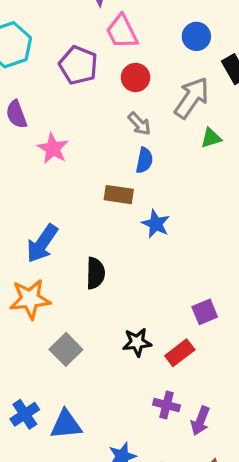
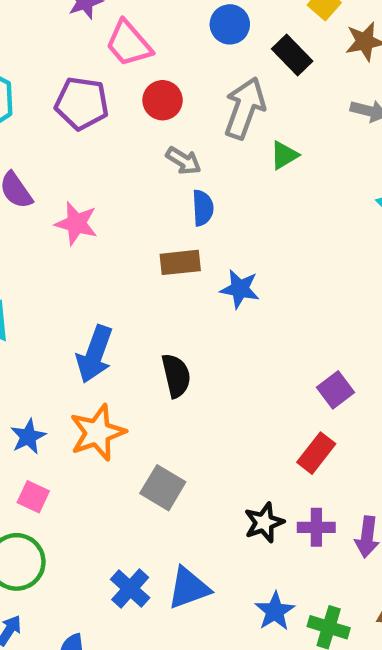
black star: (137, 342) -> (264, 523), moved

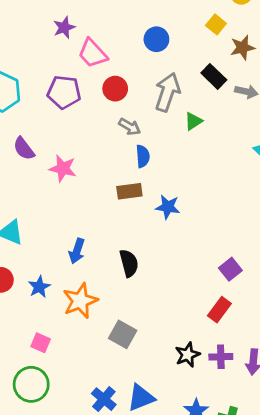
black rectangle: (292, 55) -> (214, 76), moved
blue arrow: (95, 354) -> (77, 251), size x0.7
blue star: (28, 437) -> (39, 287), moved

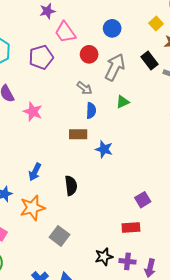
red circle: (115, 89) -> (89, 54), moved
purple pentagon: (64, 92) -> (41, 57), turned -30
green triangle: (193, 121) -> (123, 102), moved
red rectangle: (219, 310) -> (131, 228), turned 42

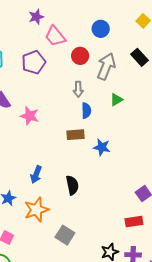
gray arrow: (85, 88) -> (78, 89), turned 56

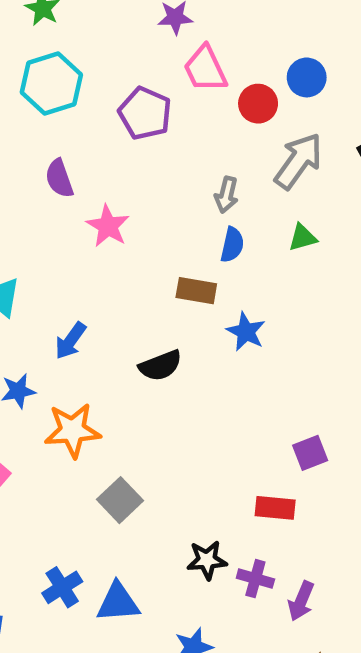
red circle: (80, 56) -> (258, 104), moved
purple pentagon: (34, 62) -> (145, 113), turned 30
blue arrow: (36, 175) -> (70, 341), moved
black semicircle: (72, 185) -> (160, 366), moved, turned 66

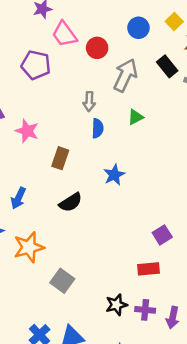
blue circle: (307, 77) -> (138, 28), moved
brown rectangle: (196, 291) -> (60, 158), moved, turned -70
blue star: (246, 332) -> (114, 175), turned 30

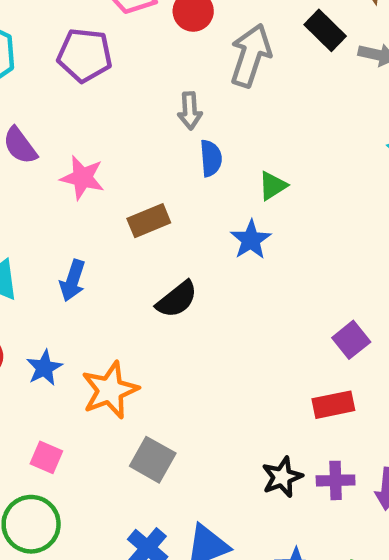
green triangle: (136, 117) -> (273, 186), moved
brown rectangle: (60, 158) -> (149, 221), turned 55
blue arrow: (18, 198) -> (73, 281), moved
gray square: (62, 281) -> (153, 460), moved

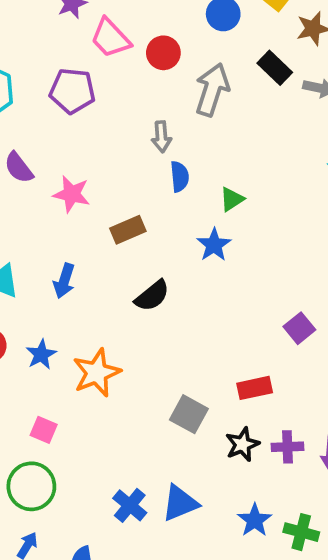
red rectangle: (333, 405) -> (255, 388), moved
gray square: (153, 460) -> (189, 414), moved

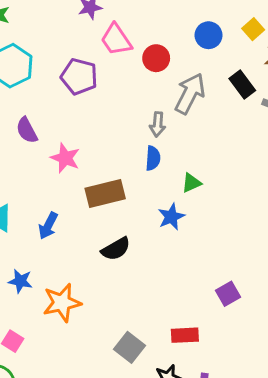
gray arrow: (161, 137) -> (158, 124), moved
brown rectangle: (128, 230) -> (105, 194), size x1.4
blue star: (41, 355) -> (20, 281), turned 30

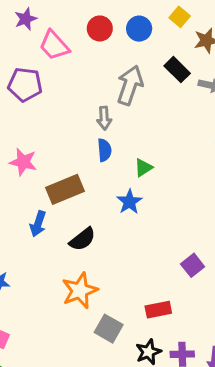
red circle: (156, 58) -> (100, 28), moved
blue arrow: (48, 226) -> (38, 224), moved
orange star: (62, 303) -> (80, 291), moved

